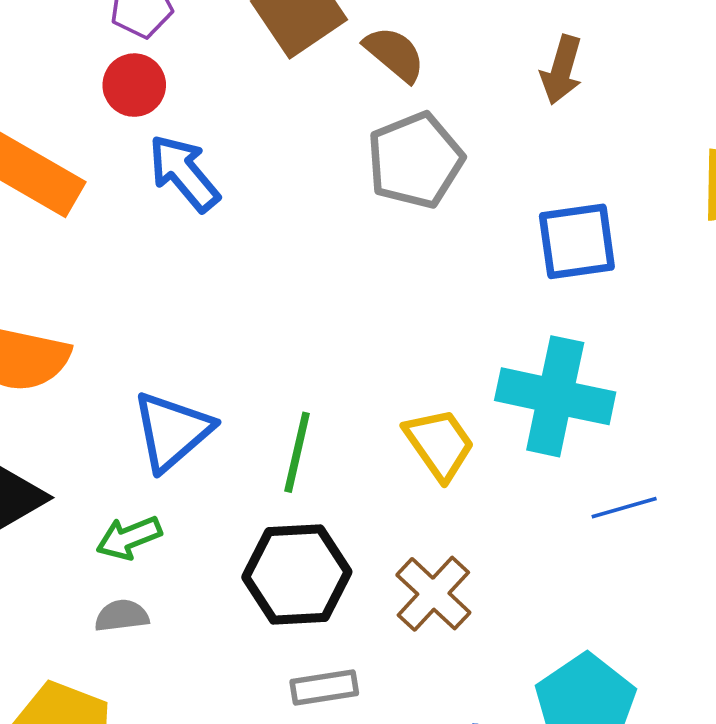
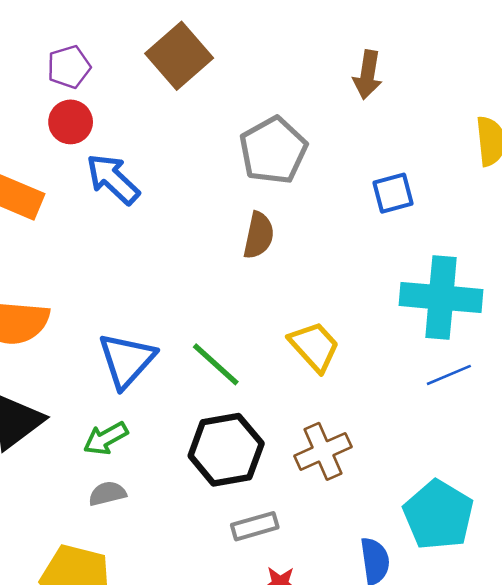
brown semicircle: (394, 54) -> (259, 235), moved, turned 69
blue square: (577, 241) -> (393, 193), size x0.7
cyan cross: (555, 396) -> (441, 298), moved
green line: (297, 452) -> (216, 364), turned -54
brown cross: (433, 594) -> (323, 451), turned 30

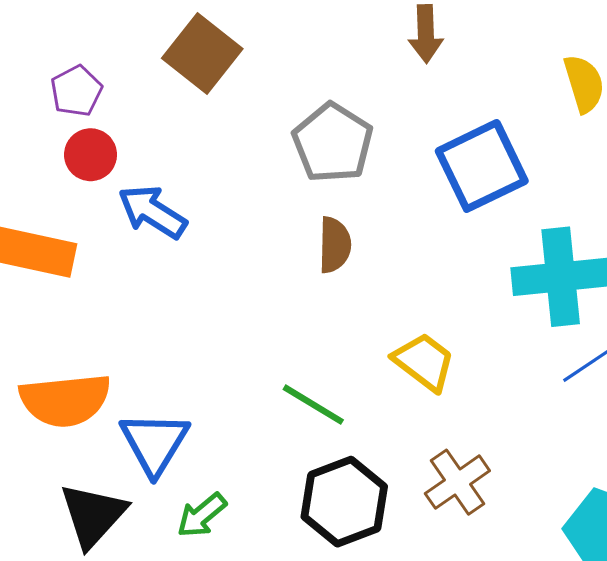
blue square: (393, 193) -> (482, 166), size x1.8
blue triangle: (127, 360) -> (155, 443), moved

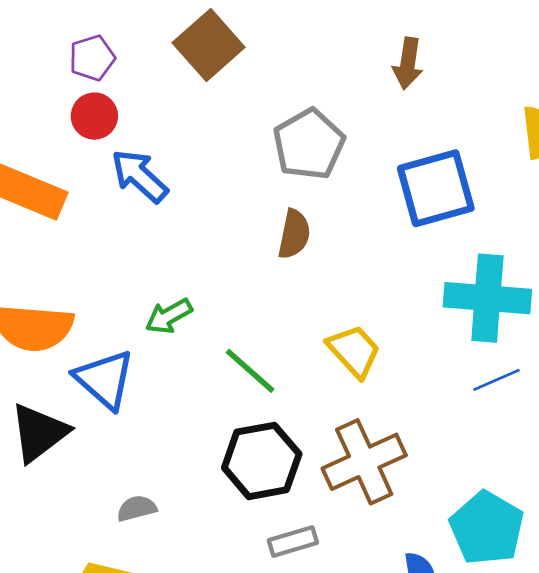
blue triangle: (155, 443) -> (105, 379), turned -30
brown cross: (457, 482) -> (364, 462), size x1.4
green arrow: (202, 515) -> (169, 316), moved

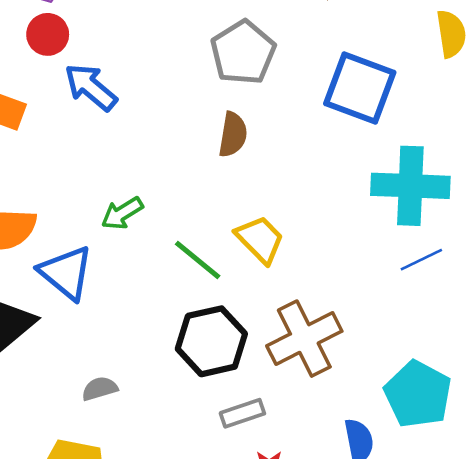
blue square: (436, 188) -> (360, 88), turned 38
yellow trapezoid: (354, 351) -> (260, 239), moved

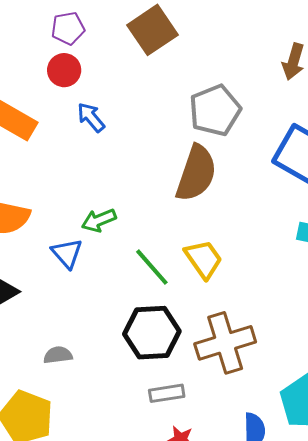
blue arrow: (91, 87) -> (91, 117), size x0.7
brown semicircle: (233, 135) -> (196, 173), size x1.6
blue triangle: (66, 273) -> (67, 253), moved, size x0.7

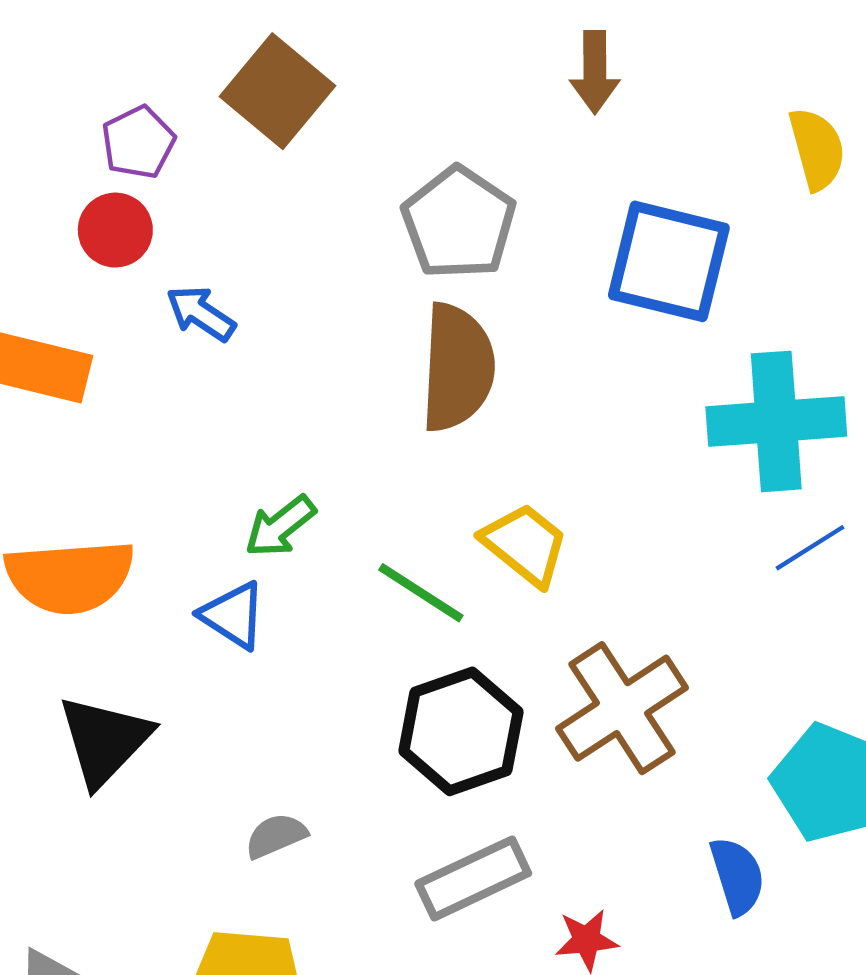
purple pentagon: (68, 28) -> (138, 142), moved
gray rectangle: (167, 393) -> (473, 878), moved, size x1.4

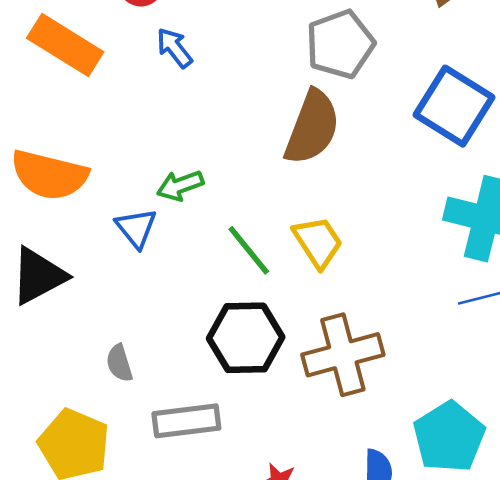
gray semicircle: (276, 836) -> (119, 363), turned -102
gray rectangle: (473, 878) -> (186, 421), moved

